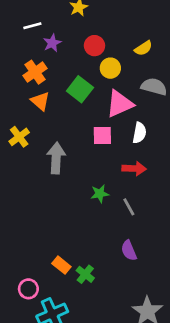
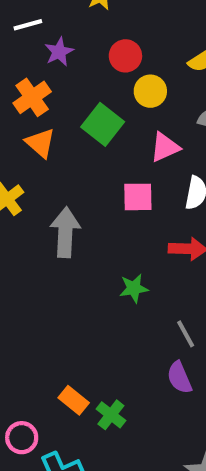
pink triangle: (120, 104) -> (165, 147), size x0.7
gray line: (129, 207) -> (186, 334), moved

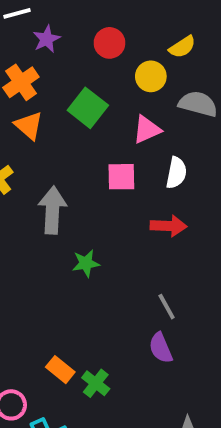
yellow circle: (150, 91) -> (151, 76), moved
green star: (134, 288) -> (86, 263), moved

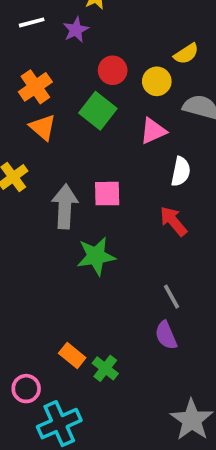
purple star: (47, 39) -> (76, 30), moved
red circle: (109, 43) -> (113, 70), moved
pink square: (121, 177) -> (107, 194), moved
red arrow: (169, 226) -> (173, 221), turned -132
green star: (86, 263) -> (96, 256), size x1.5

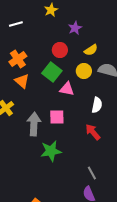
purple star: (76, 30) -> (75, 28), moved
yellow semicircle: (186, 54) -> (91, 50), moved
yellow circle: (157, 81) -> (84, 71), moved
pink triangle: (153, 131) -> (67, 89), moved, turned 35

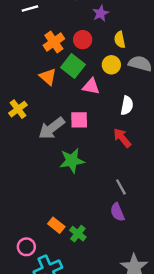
yellow semicircle: (91, 50) -> (120, 40), turned 112
orange cross: (18, 59) -> (54, 42), moved
orange triangle: (22, 81) -> (48, 77), moved
gray arrow: (34, 124) -> (51, 128), turned -130

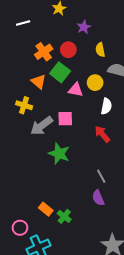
yellow circle: (111, 65) -> (95, 83), moved
yellow cross: (18, 109) -> (24, 105), moved, turned -35
green star: (72, 161) -> (59, 154), turned 30

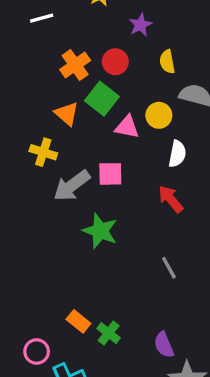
purple semicircle: (98, 198) -> (164, 345), moved

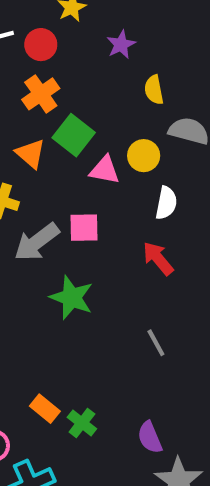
red circle: (115, 62) -> (41, 45), moved

